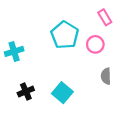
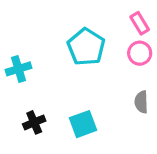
pink circle: (95, 44) -> (140, 53), moved
cyan square: (62, 93) -> (83, 124), turned 30

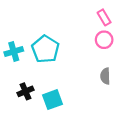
cyan pentagon: (86, 47) -> (45, 49), moved
cyan square: (83, 124) -> (52, 100), moved

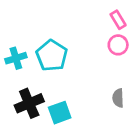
gray semicircle: (105, 76) -> (118, 98), moved
black cross: (25, 91) -> (29, 103), size x1.5

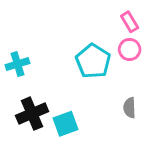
cyan pentagon: (52, 56) -> (93, 61), moved

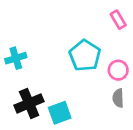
pink circle: (130, 49) -> (118, 70), moved

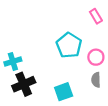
cyan cross: (16, 58) -> (13, 61), moved
cyan square: (60, 113) -> (64, 92), moved

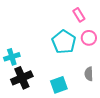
pink rectangle: (96, 16) -> (79, 15), moved
pink circle: (96, 57) -> (89, 38), moved

